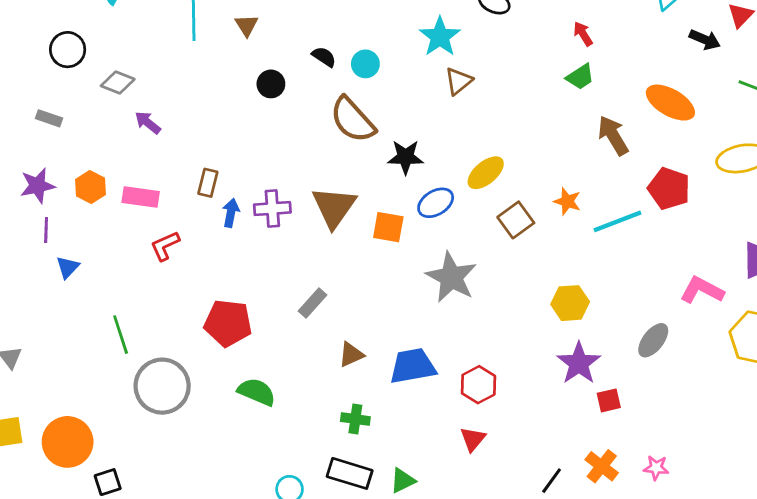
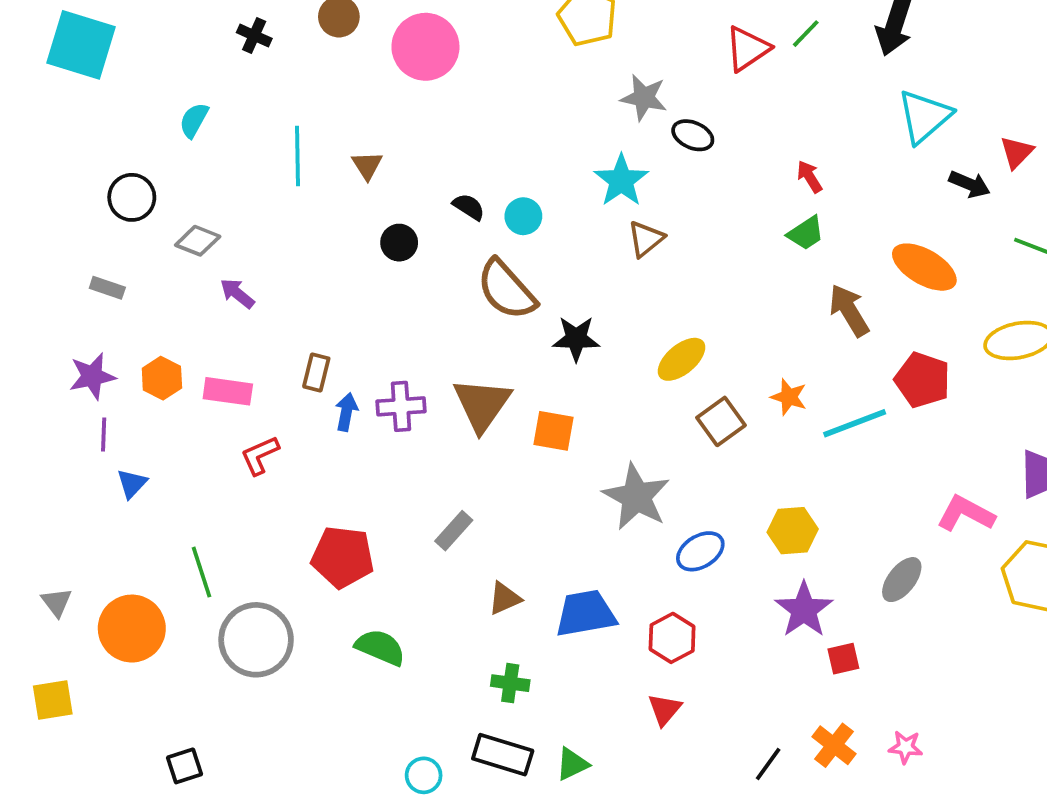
blue ellipse: (436, 203) -> (700, 551), moved
orange circle: (68, 442) -> (132, 629), moved

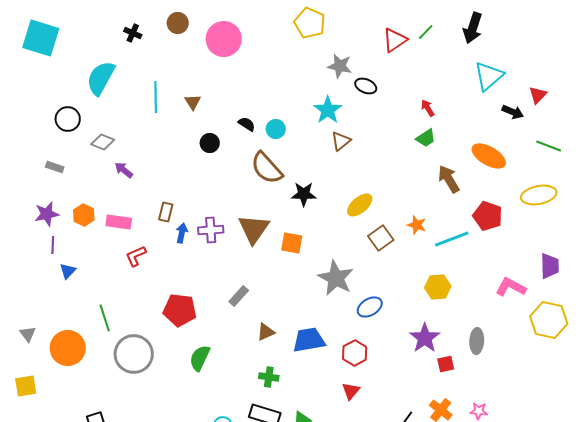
cyan semicircle: (194, 120) -> (101, 78), size x1.8
yellow hexagon: (793, 531) -> (438, 287), moved
gray ellipse: (902, 580) -> (477, 341), moved, turned -35
green semicircle: (380, 647) -> (200, 358), turned -88

